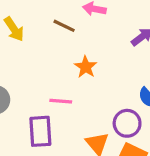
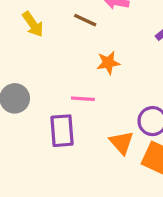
orange star: (86, 67) -> (108, 63), turned 30

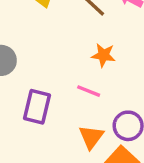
pink line: (83, 99) -> (89, 91), moved

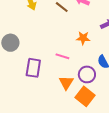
orange star: (103, 55) -> (83, 38), moved

